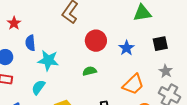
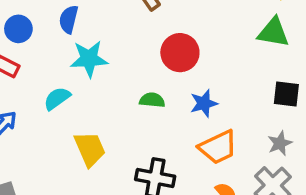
blue star: (126, 48) -> (204, 103), moved
cyan star: (48, 60) -> (89, 59), turned -30

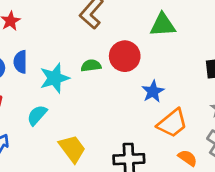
blue semicircle: (69, 19) -> (20, 62), moved
green triangle: (273, 32) -> (163, 25), moved
green semicircle: (152, 100) -> (91, 66), moved

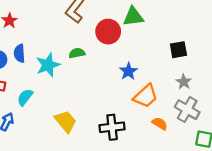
red circle: (125, 56) -> (108, 32), moved
cyan semicircle: (37, 115) -> (25, 97), moved

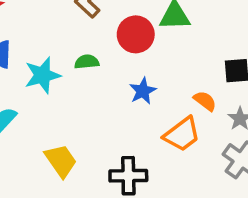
blue star: (128, 71) -> (143, 91), moved
orange semicircle: (160, 124) -> (205, 101), moved

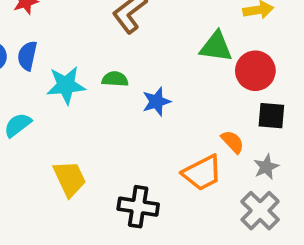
red circle: (136, 34) -> (255, 71), moved
blue star: (143, 91) -> (156, 102), moved

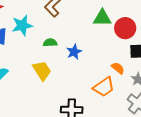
cyan star: (66, 85) -> (22, 25), moved
yellow trapezoid: (70, 179) -> (42, 71), moved

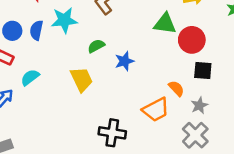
green semicircle: (50, 43) -> (96, 46), turned -32

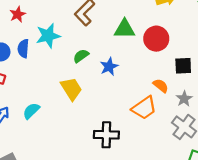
green triangle: (165, 24) -> (125, 29), moved
red circle: (192, 40) -> (156, 39), moved
cyan semicircle: (30, 77) -> (31, 111), moved

